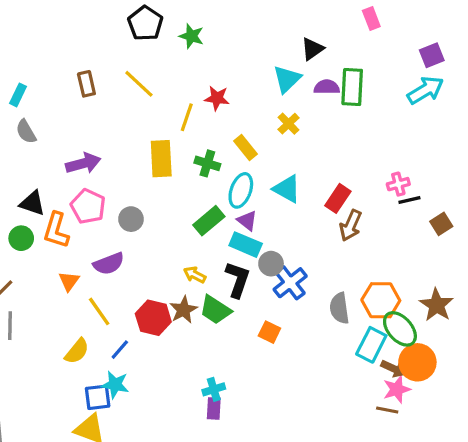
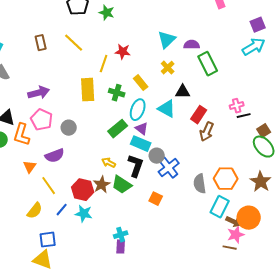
black triangle: (312, 49) -> (183, 92), moved, turned 35
green rectangle: (352, 87) -> (208, 64), moved, turned -30
green ellipse: (400, 329) -> (264, 147), moved
cyan star: (115, 385) -> (84, 214), moved

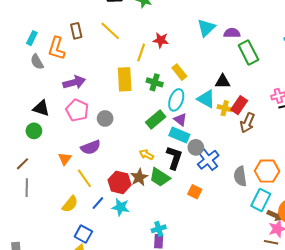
yellow cross: (168, 68) -> (225, 108), moved, turned -32
orange L-shape: (22, 135) -> (57, 48), moved
blue square: (48, 240) -> (83, 234), turned 36

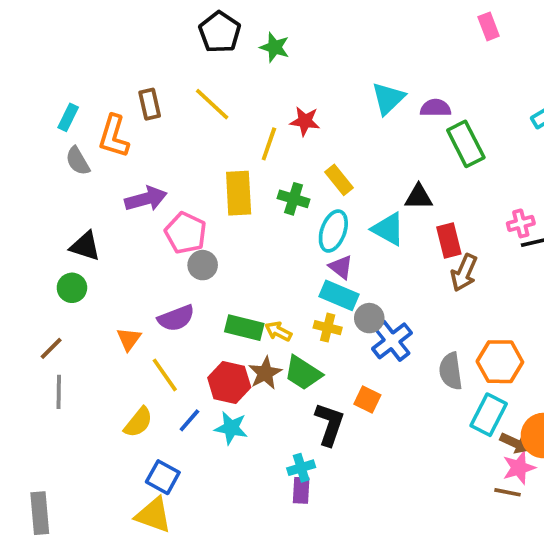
red rectangle: (239, 105) -> (449, 240), turned -48
yellow cross: (225, 108) -> (328, 328), moved
pink pentagon: (77, 110) -> (186, 233), moved
green rectangle: (156, 120) -> (244, 328), moved, turned 54
black L-shape: (174, 158) -> (330, 424), moved

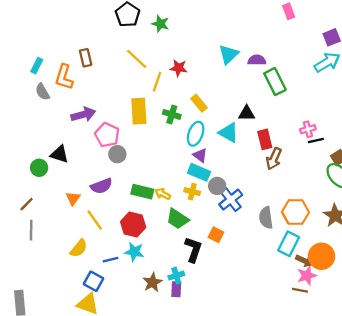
yellow line: (212, 104) -> (137, 59), moved
black triangle: (85, 246) -> (59, 154), moved
brown star: (265, 373) -> (152, 282), moved
blue line: (189, 420) -> (111, 260), moved, turned 35

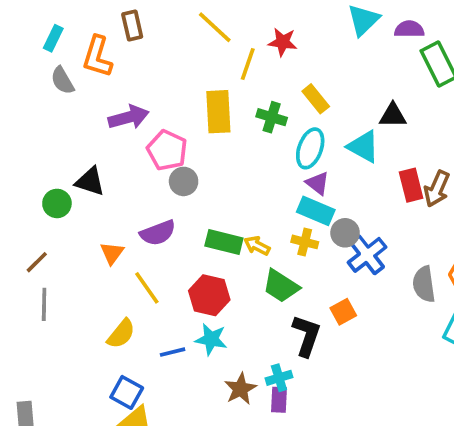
red rectangle: (265, 139) -> (411, 185), moved
orange square: (216, 235) -> (343, 312), turned 35
blue square: (94, 281) -> (127, 392), moved

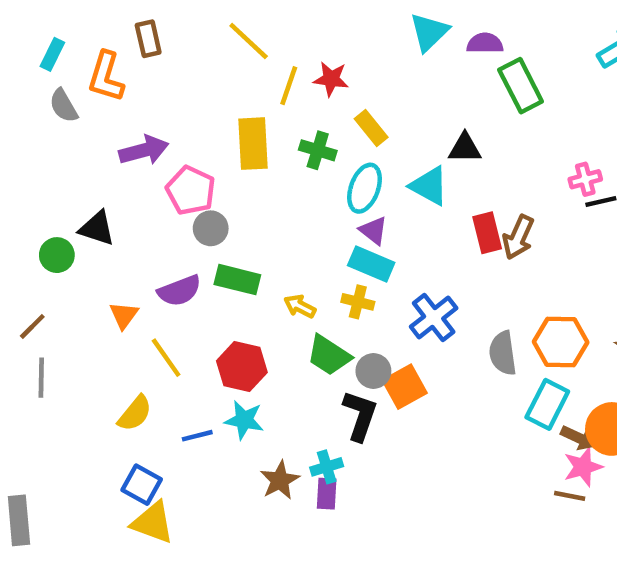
red star: (283, 42) -> (331, 79), moved
gray circle: (345, 233) -> (373, 371), moved
green rectangle: (224, 242) -> (237, 280), moved
orange square: (343, 312) -> (405, 387), size x1.4

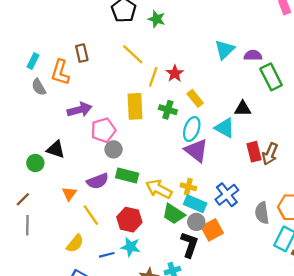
red star: (331, 79) -> (175, 73), turned 30
pink pentagon: (191, 190) -> (103, 130), turned 30
purple triangle: (373, 231) -> (196, 151), size x1.6
cyan rectangle: (371, 264) -> (195, 204), moved
yellow arrow: (300, 306) -> (159, 189), size x1.6

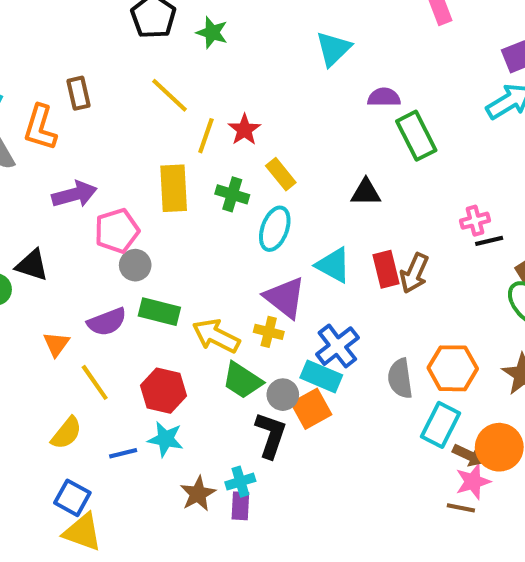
cyan triangle: (225, 50) -> (333, 49), moved
cyan triangle: (225, 128) -> (333, 265), moved
purple triangle: (196, 151) -> (285, 298), moved
cyan rectangle: (195, 204) -> (321, 376), moved

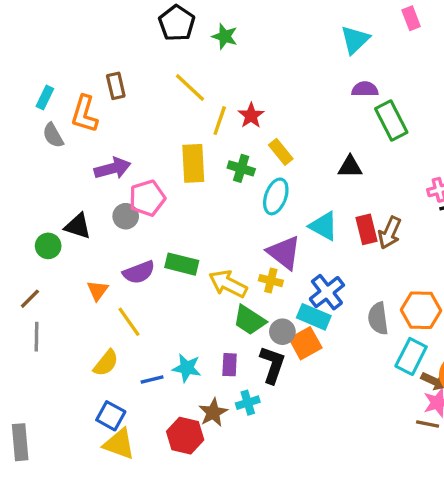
cyan triangle: (333, 49) -> (355, 40), moved
gray circle: (135, 265) -> (126, 216), moved
red hexagon: (163, 391) -> (185, 436), moved
purple rectangle: (240, 506) -> (230, 365), moved

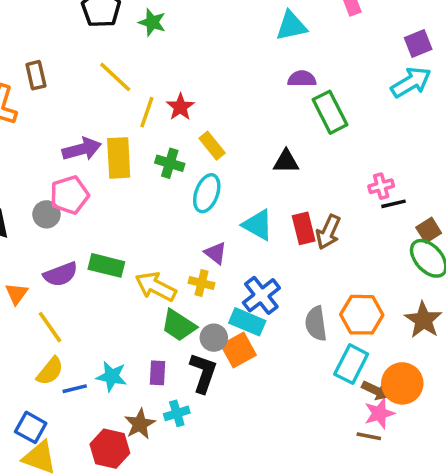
cyan triangle: (355, 40) -> (291, 26), turned 32
purple arrow: (112, 168) -> (82, 149), moved
purple triangle: (284, 252) -> (216, 253), size x0.6
yellow semicircle: (106, 363) -> (50, 371), moved

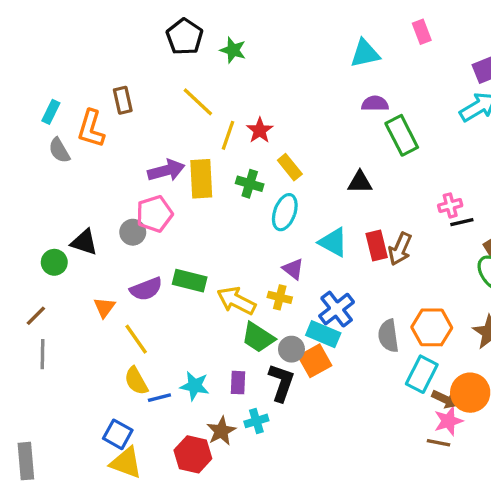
yellow semicircle: (50, 371) -> (136, 381), turned 112

